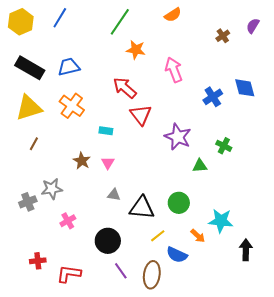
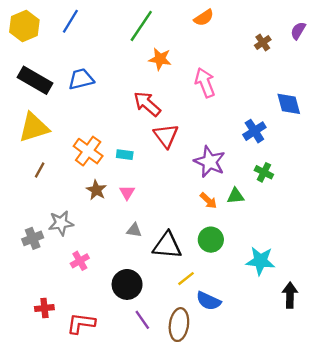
blue cross: (213, 97) -> (254, 131), moved
orange cross: (72, 106) -> (88, 151), moved
orange arrow: (198, 236) -> (208, 201), moved

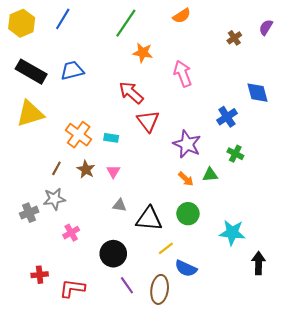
brown line: (40, 170) -> (56, 168), moved

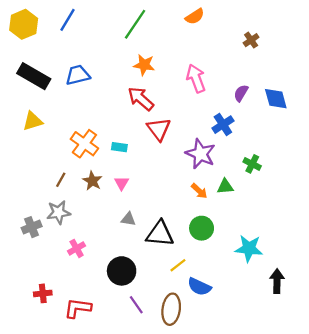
purple semicircle: (266, 27) -> (241, 93), moved
orange star: (143, 53) -> (144, 65), moved
yellow triangle: (30, 114) -> (33, 121), size x0.7
blue cross: (227, 117) -> (223, 125), moved

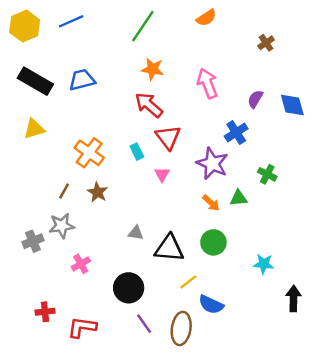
blue line: (68, 20) -> (71, 21), turned 35
cyan rectangle: (119, 147) -> (137, 152), moved, turned 56
pink triangle: (122, 183) -> (162, 174), moved
cyan star: (249, 248) -> (264, 264), size x0.7

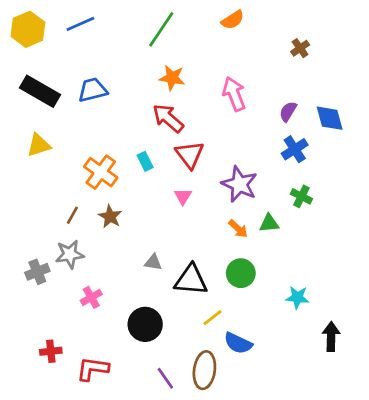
blue cross: (236, 132) -> (295, 149), moved
cyan rectangle: (137, 152) -> (145, 161), moved
purple line: (144, 324) -> (165, 378), moved

